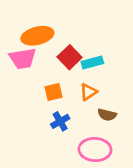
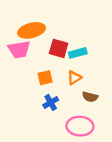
red square: (70, 57) -> (59, 48), turned -30

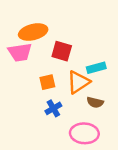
cyan rectangle: (78, 53) -> (96, 68), moved
orange triangle: (74, 78) -> (78, 82), size x1.5

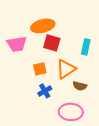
orange ellipse: (33, 32) -> (43, 26), moved
cyan rectangle: (96, 68) -> (86, 47), moved, turned -63

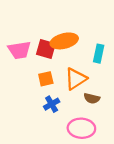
orange ellipse: (43, 26) -> (64, 41), moved
red square: (52, 43) -> (46, 49), moved

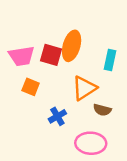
orange ellipse: (64, 41) -> (72, 46), turned -60
orange square: (46, 79) -> (31, 87), moved, turned 35

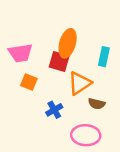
red square: (51, 55) -> (59, 61), moved

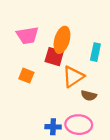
pink trapezoid: (20, 53) -> (27, 35), moved
blue cross: (54, 110) -> (53, 127), moved, turned 32

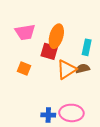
brown semicircle: (89, 96) -> (83, 68), moved, turned 152

